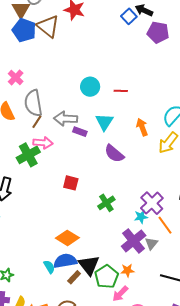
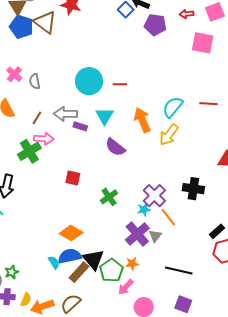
cyan circle: (90, 87) -> (89, 81), size x1.4
gray semicircle: (33, 103) -> (35, 81), moved, size x0.6
orange arrow: (142, 127) -> (142, 120), size x1.4
brown rectangle: (74, 277) -> (79, 272), size x1.5

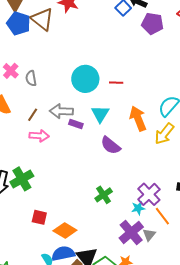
green cross: (29, 151) -> (22, 179), moved
red square: (73, 178) -> (39, 217), moved

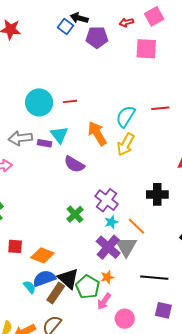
purple rectangle: (76, 124) -> (45, 143), moved
purple cross: (149, 194) -> (107, 200), moved
gray triangle: (149, 235) -> (126, 247), size x1.6

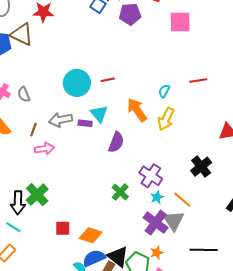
cyan semicircle: (126, 116) -> (164, 91), size x0.6
purple semicircle: (74, 164) -> (116, 142), turned -95
black cross: (157, 194) -> (201, 167), turned -35

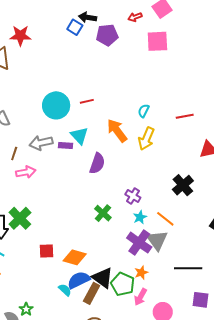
red line: (198, 80) -> (185, 116), moved
purple cross: (151, 176) -> (133, 196), size x0.7

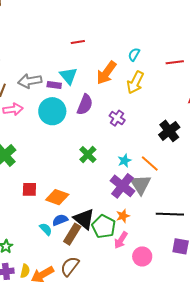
cyan circle: (56, 105) -> (52, 111), moved
orange arrow: (117, 131) -> (106, 73), turned -110
purple cross: (133, 196) -> (117, 118), moved
blue semicircle: (79, 280) -> (60, 220), size x0.7

